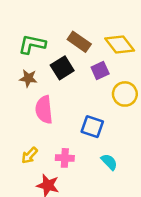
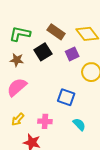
pink semicircle: (44, 110) -> (17, 87), moved, turned 55

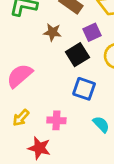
black square: (43, 52) -> (77, 55), moved
brown star: (17, 60) -> (52, 32), moved

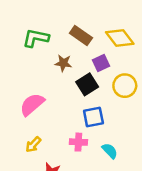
blue square: (84, 89) -> (93, 117), turned -30
pink cross: (56, 120) -> (78, 142), moved

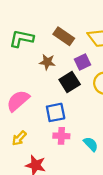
blue square: (93, 117) -> (56, 112), moved

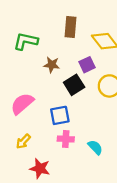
brown rectangle: (64, 36) -> (70, 27), moved, turned 60

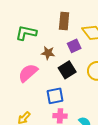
purple square: (87, 65) -> (74, 46), moved
pink semicircle: (22, 104) -> (28, 73), moved

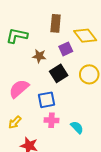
pink semicircle: (28, 73) -> (19, 89), moved

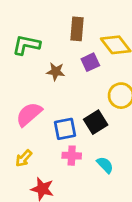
black square: (59, 73) -> (96, 122), moved

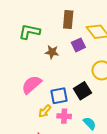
yellow arrow: (24, 158) -> (45, 111), moved

